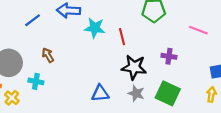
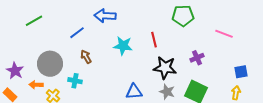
blue line: (33, 20) -> (77, 33), moved
cyan star: (95, 28) -> (123, 46), moved
purple cross: (169, 56) -> (197, 58), turned -32

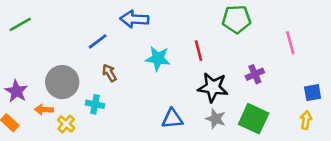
green line: (34, 21) -> (20, 24), moved
pink line: (224, 34) -> (290, 43), turned 54

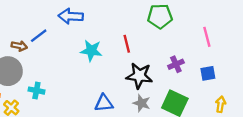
brown arrow: (109, 73) -> (19, 46), moved, turned 133
blue square: (313, 93) -> (208, 73), moved

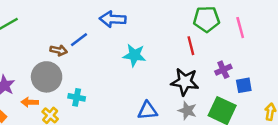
pink line: (207, 37) -> (240, 28), moved
red line: (127, 44) -> (191, 46), moved
blue square: (208, 73) -> (244, 85), moved

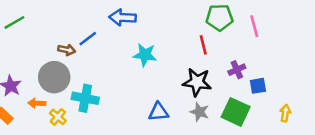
cyan cross: (77, 97) -> (85, 98), size x1.5

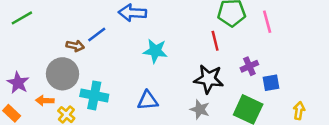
blue triangle: (159, 112) -> (148, 101), moved
gray star: (200, 112) -> (200, 109), moved

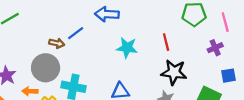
red line: (215, 41) -> (166, 42), moved
purple cross: (249, 66) -> (215, 48), moved

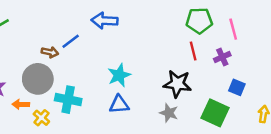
red line: (166, 42) -> (193, 51), moved
cyan star: (127, 48) -> (119, 75), moved, turned -30
blue square: (229, 76) -> (237, 87), turned 32

